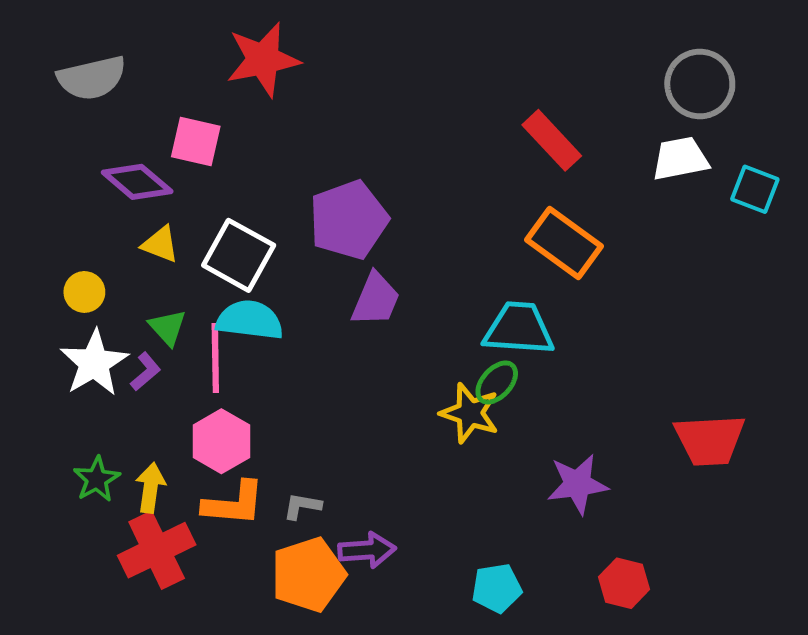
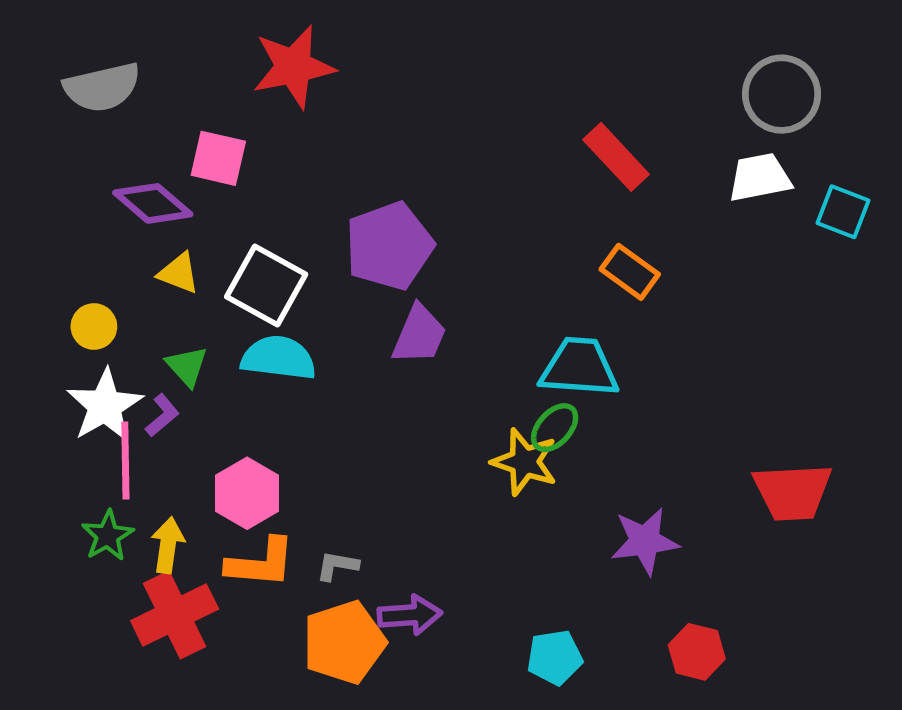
orange rectangle: (564, 243) -> (630, 272), size x0.7
pink line: (215, 358) -> (125, 460), moved

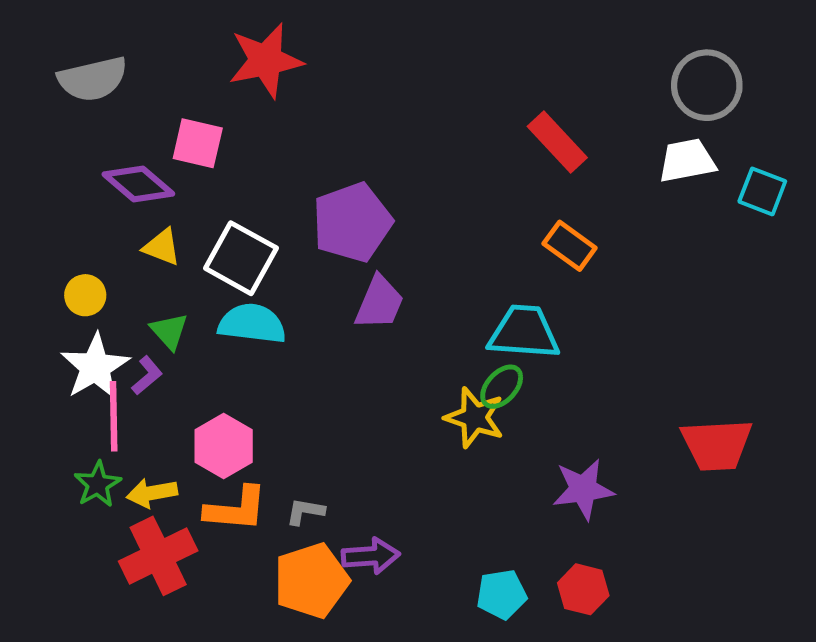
yellow arrow: (168, 545) -> (152, 493), turned -108
red hexagon: (697, 652) -> (583, 589), moved

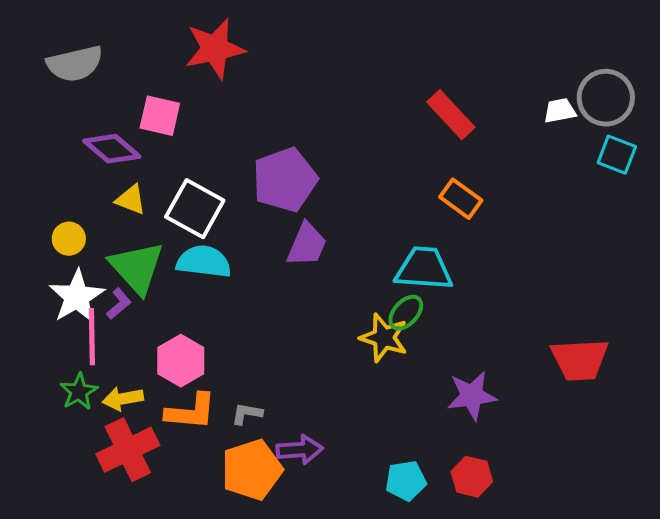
gray circle: (707, 85) -> (606, 98), moved
white trapezoid: (687, 161) -> (560, 111), moved, size x0.7
green triangle: (169, 331) -> (137, 268), size x1.8

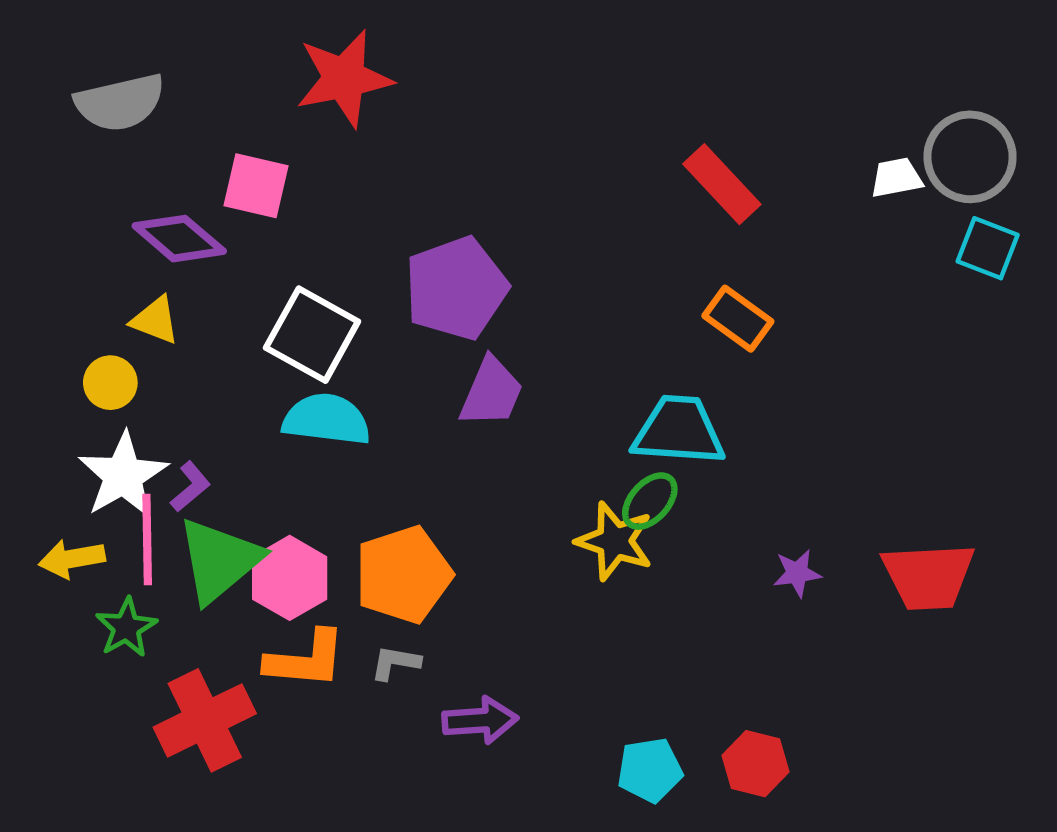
yellow triangle: (131, 200) -> (155, 320), moved
green triangle: (137, 268) -> (219, 560), moved, turned 32
purple star: (472, 396) -> (797, 573), moved, size x0.6
yellow arrow: (123, 399) -> (72, 559), moved
orange pentagon: (252, 470) -> (403, 575), moved

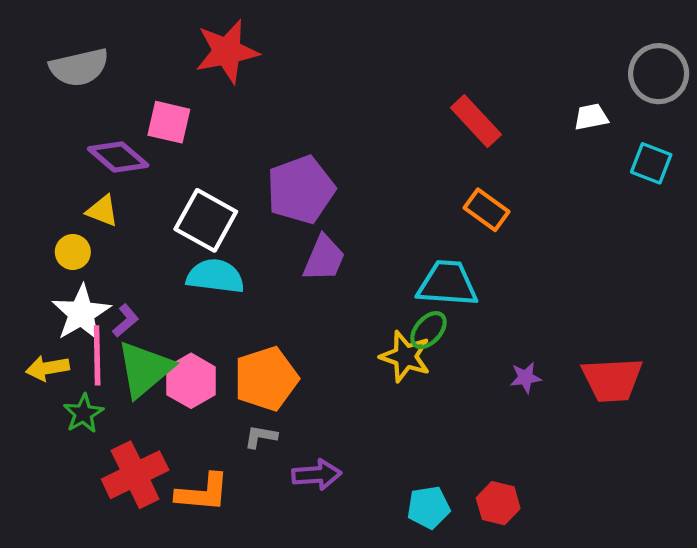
gray circle: (970, 157) -> (659, 74), moved
orange L-shape: (306, 660) -> (203, 493), moved

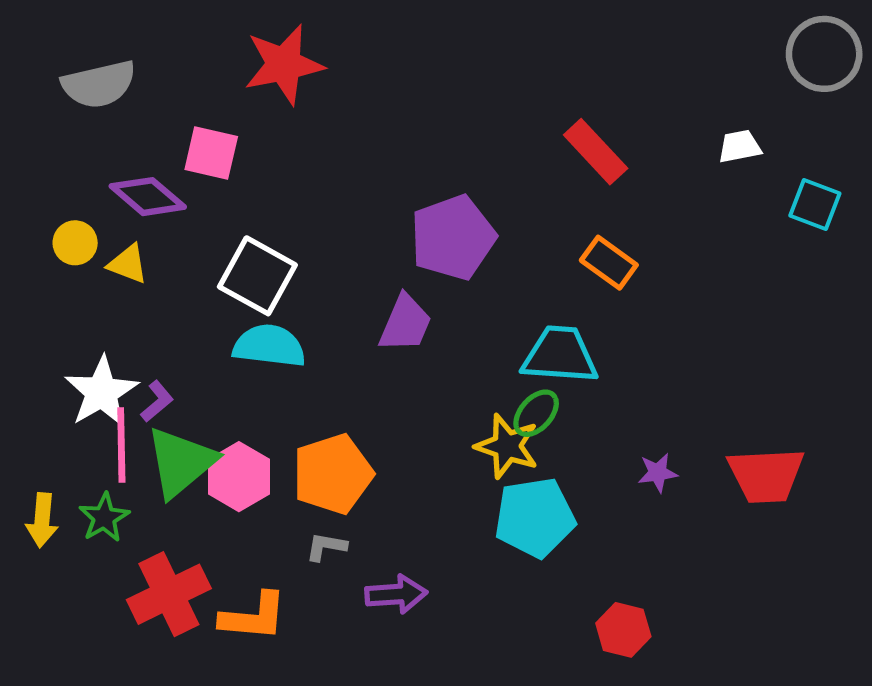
gray circle: (659, 74) -> (824, 54), moved
purple pentagon: (301, 190) -> (453, 238), moved
yellow circle: (73, 252) -> (75, 243), moved
yellow arrow: (47, 368) -> (42, 520), moved, turned -75
cyan pentagon: (428, 507) -> (535, 518), moved, size x1.5

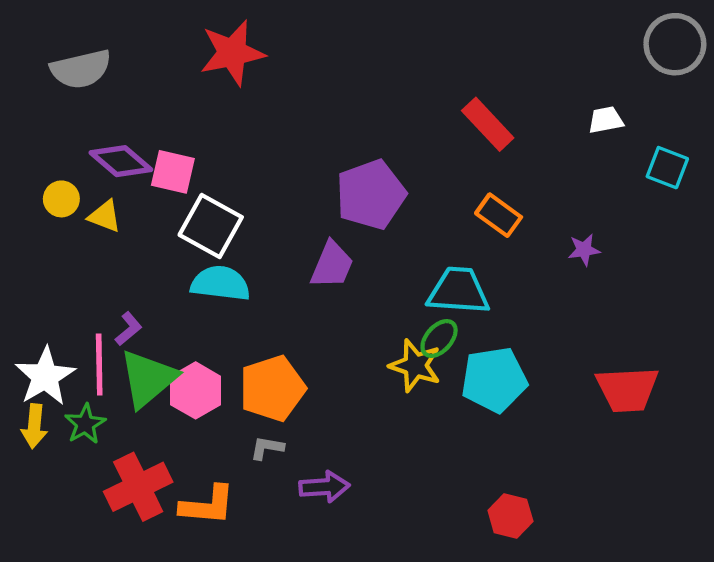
pink square: (211, 153) -> (173, 172), moved
white star: (102, 392) -> (45, 376), moved
purple star: (658, 473) -> (584, 250), moved
cyan pentagon: (535, 518) -> (494, 380), moved

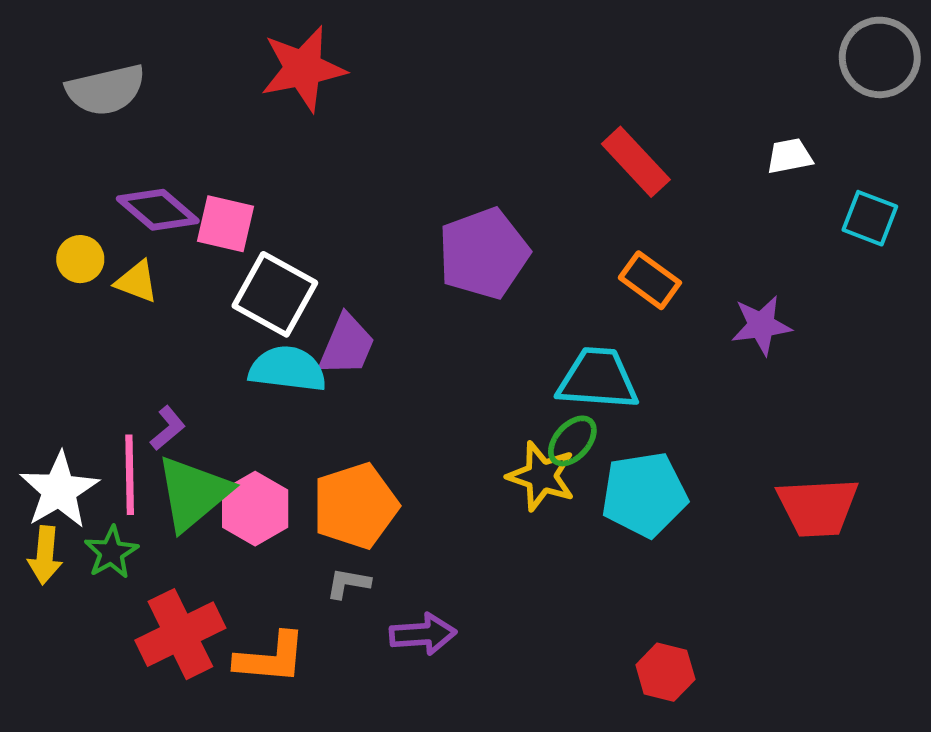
purple star: (584, 250) -> (761, 325), size x1.4
purple trapezoid: (332, 265) -> (347, 345), moved

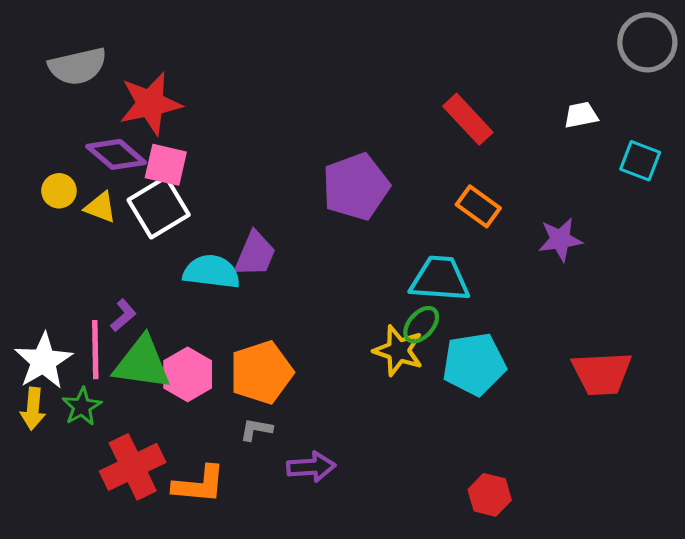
red star: (303, 69) -> (150, 104), moved
white square: (275, 294) -> (159, 207), moved, turned 30
green triangle: (193, 493) -> (142, 363), turned 48

